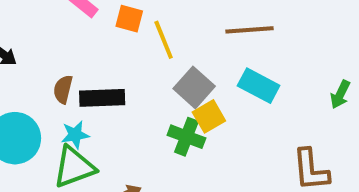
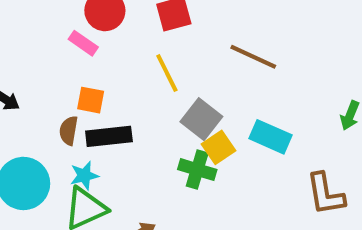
orange square: (129, 19) -> (91, 100), moved
brown line: (249, 30) -> (253, 57), turned 33
cyan rectangle: (259, 86) -> (271, 137), moved

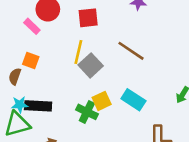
yellow line: (167, 73) -> (78, 52), turned 30
gray square: (201, 119) -> (91, 65), moved
black rectangle: (109, 136) -> (38, 106), moved

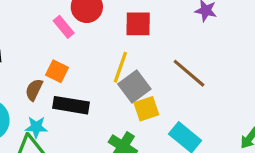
yellow square: (102, 101) -> (146, 109), moved
black rectangle: (38, 106) -> (71, 105), moved

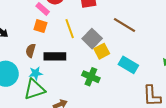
yellow line: (120, 67) -> (70, 29), moved, turned -30
orange square: (57, 71) -> (40, 26), moved

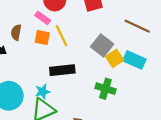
yellow line: (70, 29) -> (61, 36), moved
brown semicircle: (31, 51) -> (16, 32), moved
cyan rectangle: (128, 65) -> (134, 60), moved

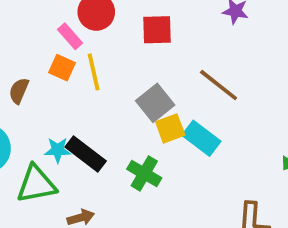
brown semicircle: (16, 32) -> (19, 91), moved
black rectangle: (62, 70) -> (86, 154), moved, turned 30
cyan star: (43, 92) -> (58, 150), moved

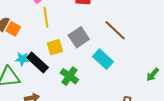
orange square: (62, 68) -> (13, 29), moved
yellow square: (170, 128) -> (55, 47), moved

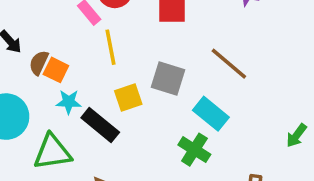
gray square: (79, 37) -> (168, 79), turned -36
cyan star: (22, 59) -> (69, 102), moved
green cross: (69, 76) -> (194, 150), moved

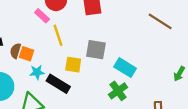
brown line: (229, 64) -> (160, 21), moved
yellow square: (128, 98) -> (73, 65), turned 35
green cross: (194, 150) -> (118, 91), turned 30

